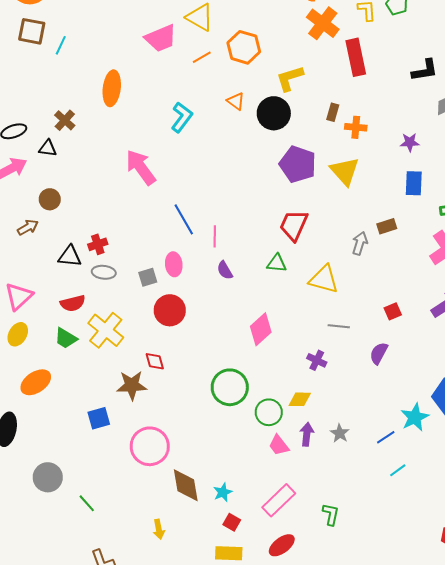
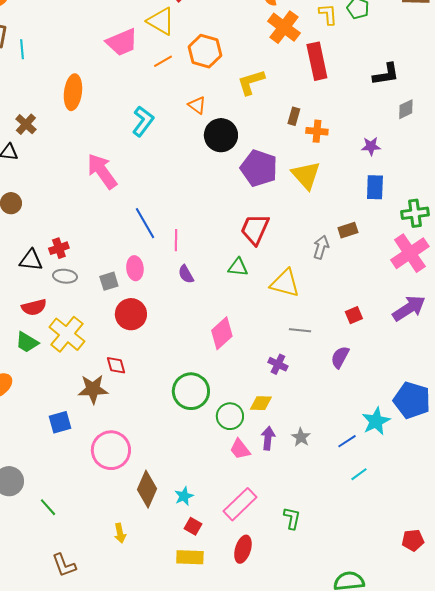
cyan line: (61, 45) -> (22, 49), turned -30
black circle: (274, 113) -> (221, 135), moved
brown diamond: (186, 485) -> (147, 489), turned 33
red ellipse: (282, 545) -> (243, 549), turned -36

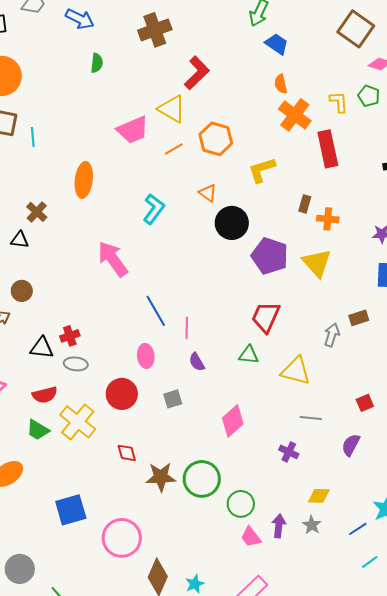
gray square: (109, 281) -> (173, 399), moved
red circle: (131, 314) -> (122, 394), moved
brown star: (93, 389) -> (161, 477), moved
yellow diamond: (261, 403) -> (319, 496), moved
blue square: (60, 422) -> (71, 510), size x1.4

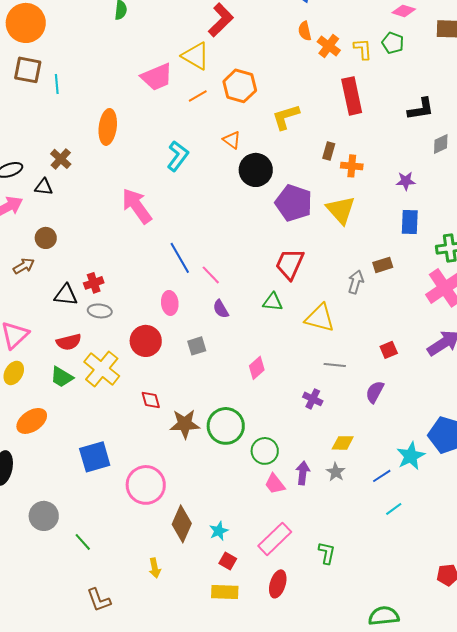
orange cross: (295, 115) -> (329, 46), moved, size x0.7
pink line: (187, 328) -> (211, 275), turned -45
pink diamond: (233, 421) -> (257, 368), size x0.7

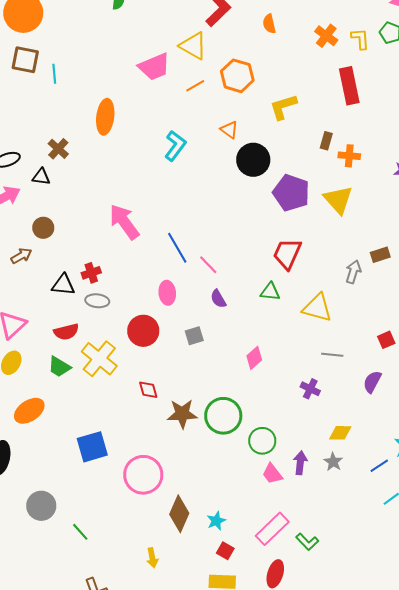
orange semicircle: (305, 31) -> (269, 24), moved
pink arrow: (137, 206) -> (124, 222), moved
green L-shape: (327, 553) -> (307, 542), moved, turned 125

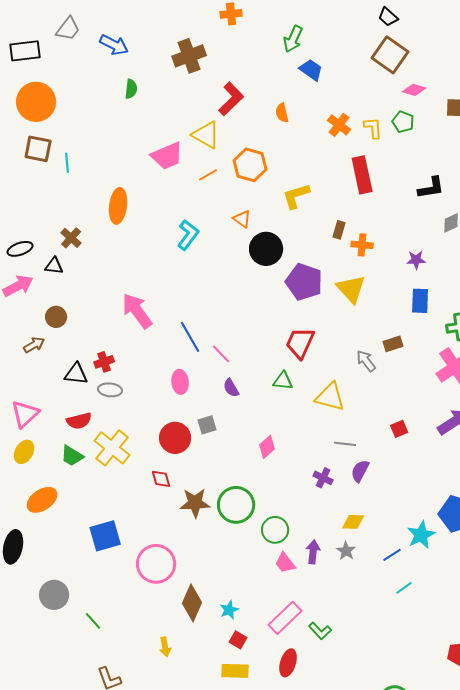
gray arrow: (353, 272) -> (366, 361), turned -55
red circle: (143, 331) -> (175, 438), moved
purple semicircle: (372, 382) -> (360, 471), moved

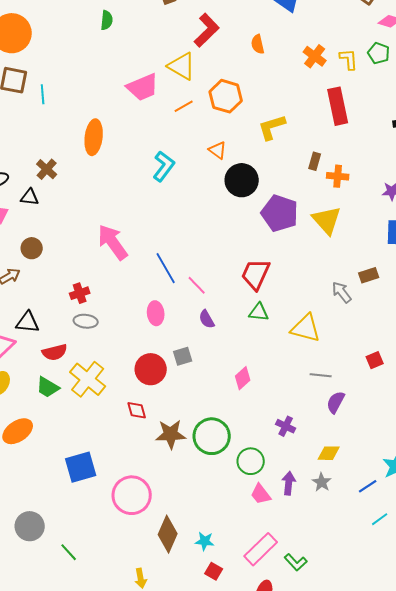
red trapezoid: (300, 343) -> (256, 274), moved
black triangle: (76, 374) -> (28, 322), moved
purple cross: (323, 478) -> (286, 426), moved
cyan star: (229, 610) -> (205, 541), turned 30

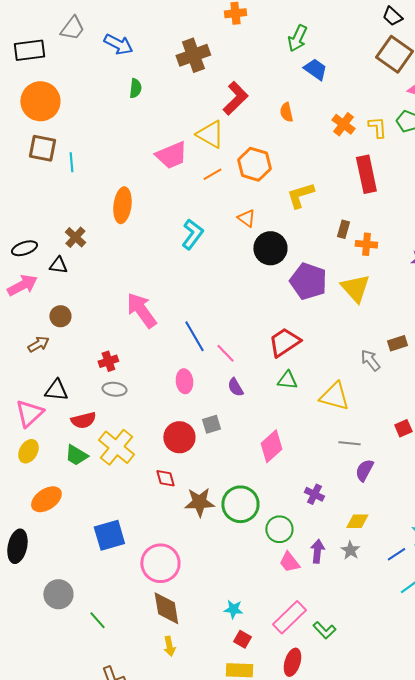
red trapezoid: (256, 274) -> (284, 342), turned 32
pink diamond: (243, 378) -> (271, 446), size x1.4
brown diamond: (168, 534) -> (166, 608), moved, turned -33

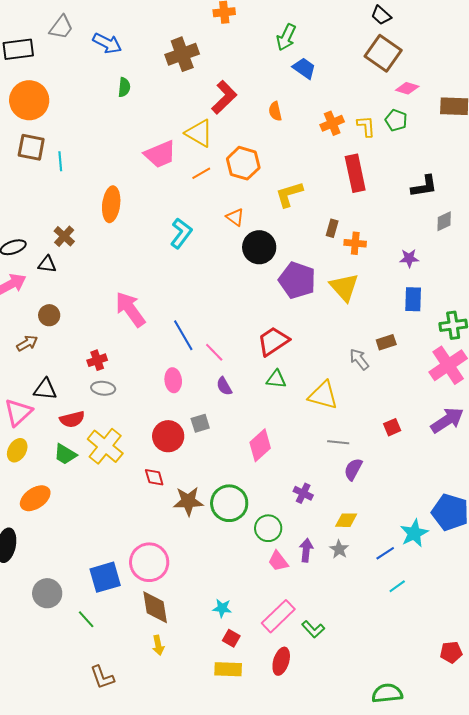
orange cross: (343, 124) -> (332, 123), turned 30
blue square: (109, 535) -> (105, 577), moved

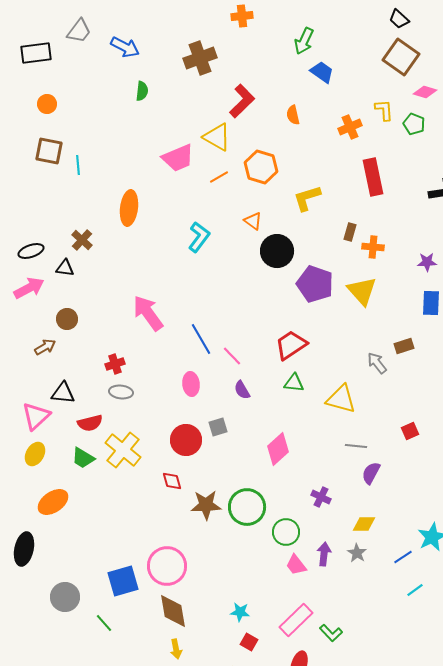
orange circle: (29, 100) -> (47, 104), size x0.5
yellow L-shape: (366, 126) -> (384, 110), moved

